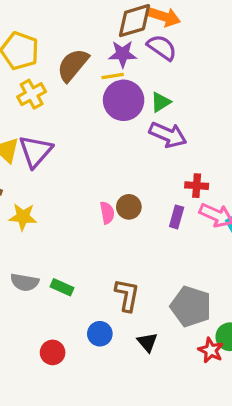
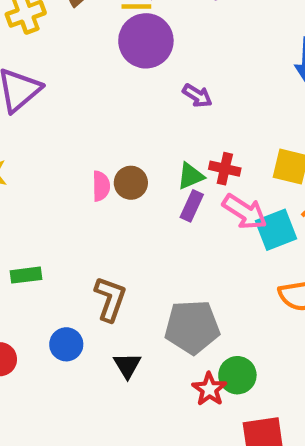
green triangle: (161, 102) -> (191, 176), moved
purple arrow: (168, 135) -> (197, 96), size x0.6
green rectangle: (62, 287) -> (26, 275), turned -40
gray pentagon: (191, 306) -> (192, 327), turned -30

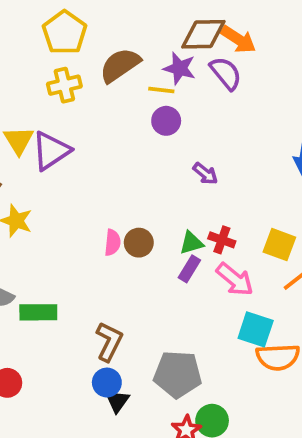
purple circle: (146, 41) -> (166, 121), size x0.6
cyan square: (276, 230) -> (256, 329), moved, turned 33
green rectangle: (26, 275) -> (38, 312), size x1.4
blue circle: (66, 344) -> (107, 383), moved

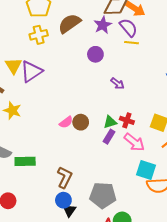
purple star: (180, 68) -> (103, 25), turned 30
yellow line: (161, 90) -> (132, 43), moved
pink semicircle: (113, 242) -> (66, 122), turned 48

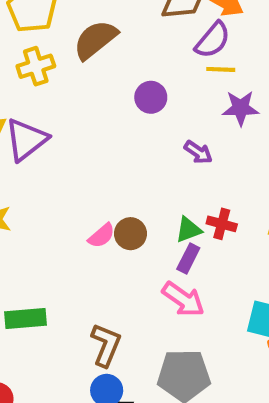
purple star: (103, 25) -> (241, 108), moved, turned 30
purple semicircle: (128, 28) -> (213, 40), turned 84
pink arrow: (134, 142) -> (183, 299), moved

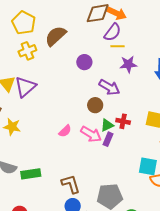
purple arrow: (198, 152) -> (109, 87), size x1.5
brown circle: (130, 234) -> (95, 105), moved
pink arrow: (183, 299) -> (91, 134), moved
brown L-shape: (106, 345) -> (71, 184), turned -35

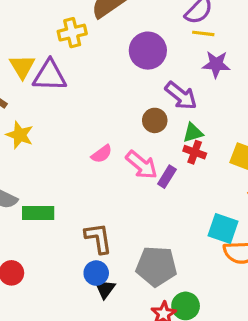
yellow cross: (27, 51) -> (72, 33), moved
purple circle: (84, 62) -> (148, 51), size x1.5
purple triangle: (25, 87) -> (50, 76), turned 35
green triangle: (107, 125) -> (193, 133), moved

